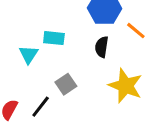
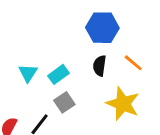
orange line: (136, 31) -> (133, 63), moved
cyan rectangle: (54, 38) -> (59, 74), moved, turned -42

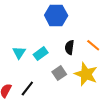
blue hexagon: (102, 28) -> (56, 15), moved
gray square: (64, 102) -> (59, 73), moved

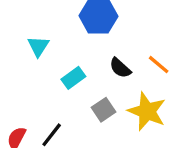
black semicircle: (69, 47) -> (120, 68), turned -56
cyan triangle: (19, 52) -> (38, 46), moved

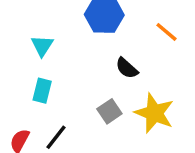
orange line: (159, 65) -> (166, 32), moved
cyan rectangle: (73, 78) -> (42, 91), moved, turned -40

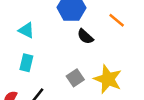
cyan triangle: (42, 46) -> (26, 30), turned -36
black semicircle: (127, 68) -> (85, 37), moved

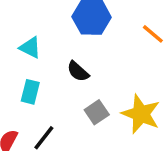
black semicircle: (85, 37) -> (78, 71), moved

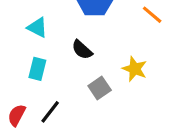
yellow star: (141, 114) -> (135, 69), moved, size x0.7

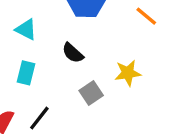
yellow star: (135, 69) -> (128, 73), turned -30

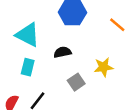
cyan triangle: (26, 30) -> (28, 35), size x1.5
black semicircle: (73, 53) -> (62, 52), turned 126

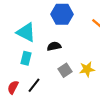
yellow star: (104, 67) -> (87, 69), moved

